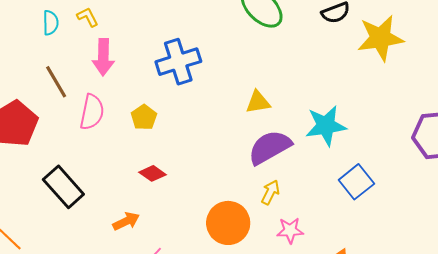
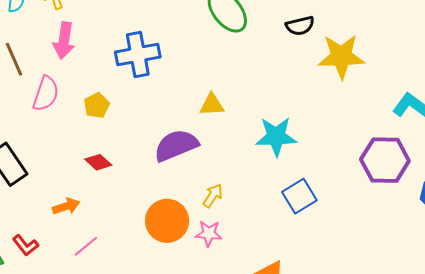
purple semicircle: (270, 147) -> (176, 145), moved
pink star: (290, 230) -> (209, 233), moved

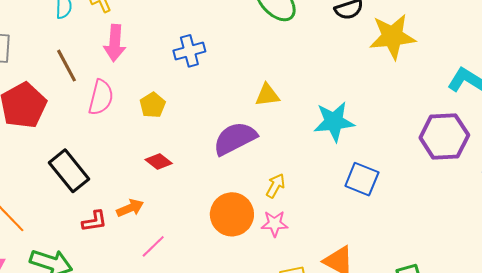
blue cross: (138, 54) -> (189, 51), size x0.7
blue square: (299, 196) -> (362, 179), turned -32
red L-shape: (26, 245) -> (94, 221), moved, turned -56

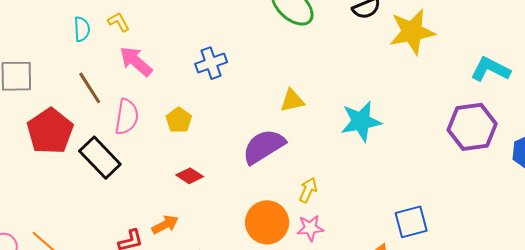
pink arrow: (115, 43) -> (136, 61), turned 132
black rectangle: (69, 171) -> (100, 158), moved
blue square: (362, 179) -> (411, 222), moved, turned -32

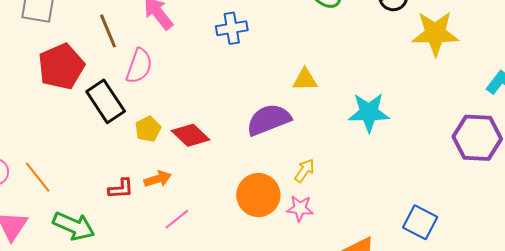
yellow pentagon: (179, 120) -> (148, 129), moved
red diamond: (190, 176) -> (190, 135), size x1.4
blue square: (411, 222) -> (420, 222), moved, turned 32

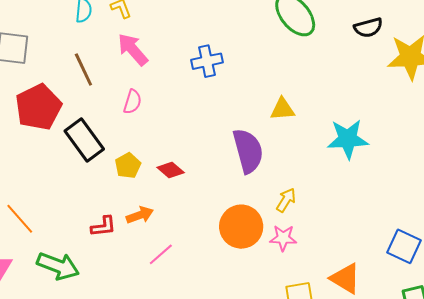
pink semicircle: (139, 66) -> (132, 102), moved, size x0.7
purple semicircle: (269, 120) -> (248, 151), turned 99
red diamond: (190, 135) -> (171, 170), size x0.7

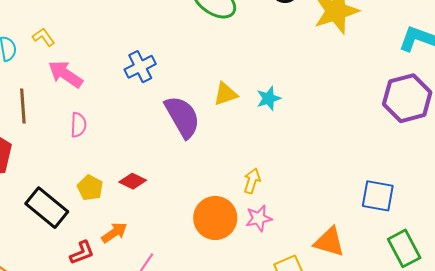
brown line: (83, 70) -> (23, 106), turned 36
cyan star: (348, 139) -> (269, 98), moved, size x0.6
black rectangle: (84, 140) -> (47, 208), moved
purple semicircle: (248, 151) -> (182, 117), moved

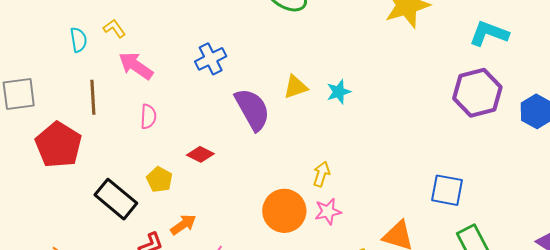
red diamond: (133, 181) -> (200, 154), moved

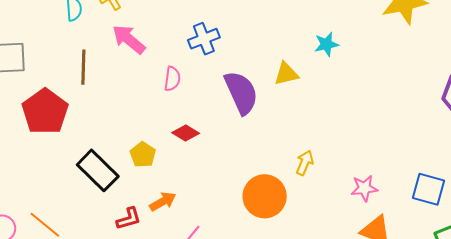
cyan star: (339, 92) -> (326, 44), moved
pink semicircle: (148, 116) -> (172, 79), moved
pink star: (328, 212) -> (364, 188), moved

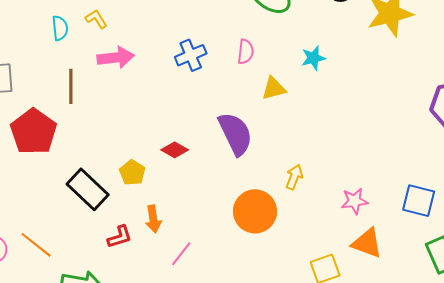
pink arrow: (129, 39) -> (116, 58), turned 135
pink semicircle: (172, 79) -> (246, 52), moved
purple semicircle: (241, 93) -> (235, 134), moved
orange arrow: (163, 202) -> (153, 219), turned 112

